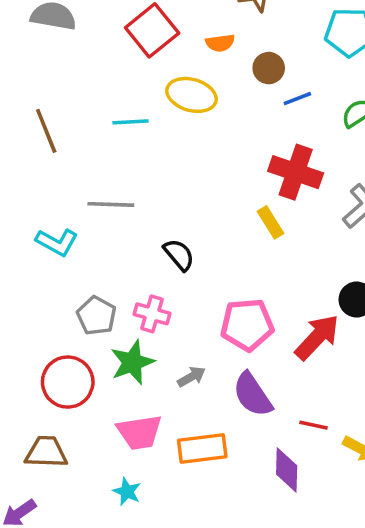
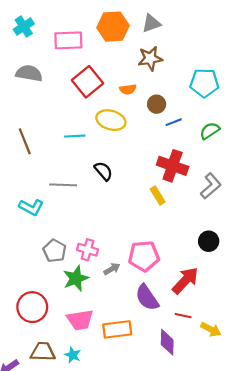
black semicircle: (179, 255) -> (103, 171), moved
red arrow: (317, 337) -> (185, 281), moved
gray arrow: (192, 377) -> (112, 269), moved
red circle: (68, 382) -> (32, 307), moved
brown trapezoid: (46, 452) -> (43, 352), moved

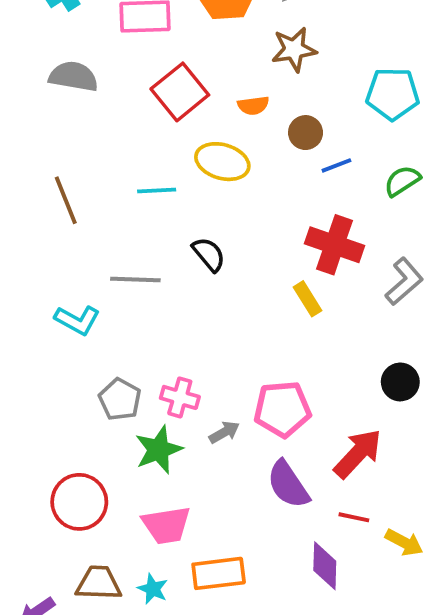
orange rectangle: (117, 329) -> (219, 573), moved

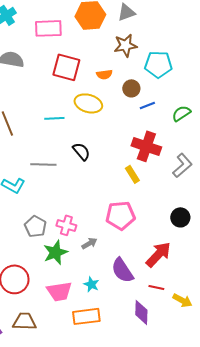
red square: (180, 92) -> (66, 67), turned -36
cyan pentagon: (393, 94) -> (158, 64), moved
pink pentagon: (282, 409) -> (120, 215), moved
cyan star: (153, 589) -> (91, 284), moved

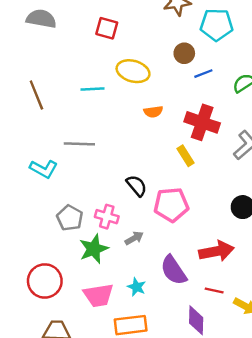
red square: (66, 67) -> (107, 28), size x0.7
orange semicircle: (104, 74) -> (153, 112), moved
black semicircle: (81, 151) -> (137, 186), moved
red arrow: (158, 254) -> (216, 251), turned 36

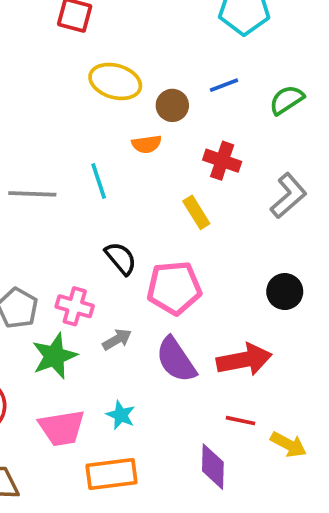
brown circle: (184, 53) -> (172, 105), moved
cyan line: (92, 89) -> (99, 181), moved, turned 75
red cross: (202, 122) -> (222, 161), size x0.7
purple semicircle: (174, 270) -> (176, 360), moved

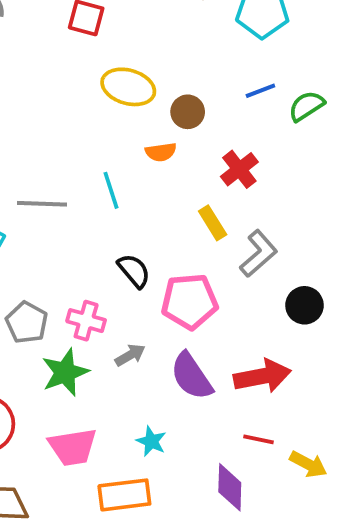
blue line: (224, 85) -> (260, 91), moved
red cross: (222, 161) -> (239, 169), turned 33
gray L-shape: (288, 196) -> (259, 254), moved
cyan star: (121, 415) -> (151, 441), moved

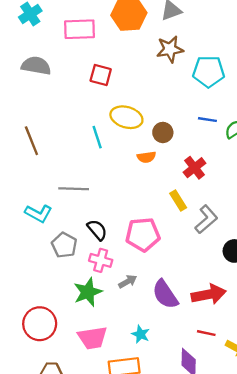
blue line: (260, 91) -> (207, 120), turned 30
cyan line: (111, 190) -> (97, 137), moved
black semicircle: (134, 271) -> (97, 230), moved
pink pentagon: (190, 301) -> (143, 235), moved
gray pentagon: (27, 323) -> (64, 245), moved

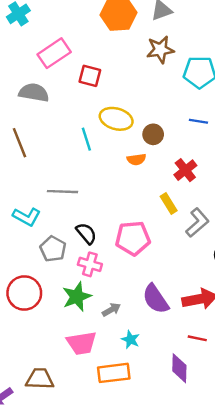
pink rectangle: (80, 29) -> (54, 53), moved, turned -32
gray semicircle: (36, 66) -> (34, 93), moved
gray arrow: (128, 281) -> (111, 310), moved
red circle: (40, 324) -> (24, 293), moved

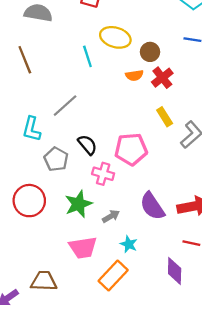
red cross: (185, 170) -> (162, 78), moved
gray line: (62, 192) -> (65, 106), turned -44
cyan L-shape: (27, 217) -> (32, 129), turned 75
pink cross: (90, 264) -> (103, 174), moved
orange rectangle: (114, 373) -> (113, 275), turned -40

